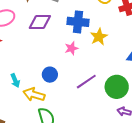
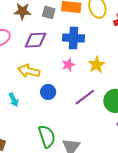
yellow star: (99, 37) -> (96, 65), moved
yellow arrow: (34, 94) -> (29, 71), moved

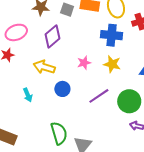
blue cross: (74, 38) -> (112, 35), moved
purple diamond: (36, 40) -> (53, 36), turned -40
yellow star: (96, 65) -> (112, 64), turned -30

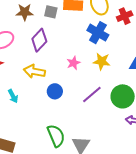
blue cross: (112, 35) -> (98, 33), turned 30
cyan arrow: (28, 95) -> (13, 96), moved

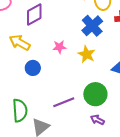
purple line: (92, 94) -> (64, 102), moved

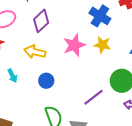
pink star: (59, 47) -> (74, 45), size x1.6
blue circle: (33, 68) -> (46, 81), moved

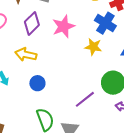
blue cross: (100, 16) -> (105, 23), moved
pink star: (74, 45) -> (63, 26), moved

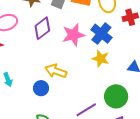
blue cross: (105, 23) -> (101, 34), moved
yellow arrow: (26, 54) -> (56, 71), moved

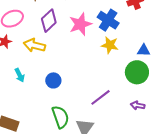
yellow arrow: (56, 71) -> (34, 45), moved
green circle: (116, 96) -> (137, 72), moved

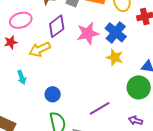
yellow arrow: (34, 45) -> (40, 49), turned -45
blue circle: (53, 80) -> (53, 94), moved

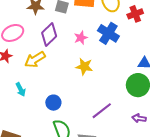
pink star: (88, 33) -> (81, 38), size x0.6
yellow star: (115, 57) -> (84, 67), moved

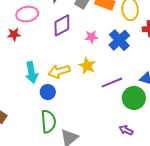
yellow arrow: (35, 59) -> (59, 71), moved
cyan arrow: (21, 89) -> (32, 72), moved, size x1.5
purple line: (102, 111) -> (112, 83), moved

